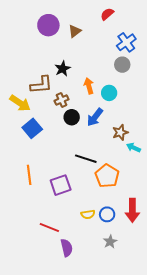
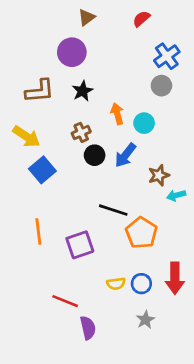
purple circle: (48, 25) -> (72, 52), moved
brown triangle: (75, 31) -> (87, 17), moved
brown L-shape: (41, 85) -> (40, 91), moved
cyan arrow: (133, 148) -> (176, 195), turned -40

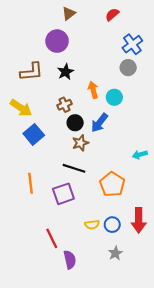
brown star: (159, 175) -> (80, 143), moved
black line: (113, 210) -> (74, 168), moved
red line: (65, 301) -> (52, 238), turned 42

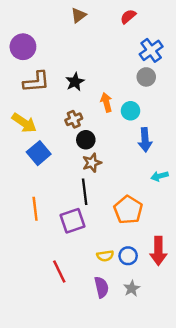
purple circle: (57, 41) -> (23, 47), moved
blue arrow: (99, 123) -> (145, 140), moved, turned -42
black line: (74, 168) -> (85, 192), turned 65
purple semicircle: (70, 260) -> (102, 287), moved

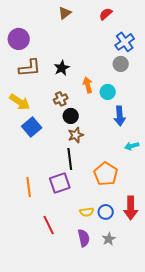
orange line: (35, 209) -> (29, 187), moved

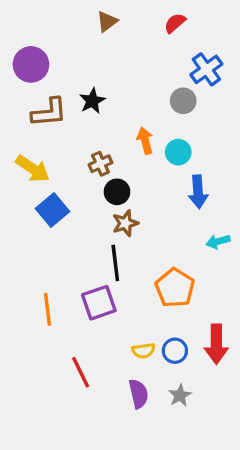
gray circle: (121, 64) -> (183, 101), moved
black star: (62, 68) -> (92, 101), moved

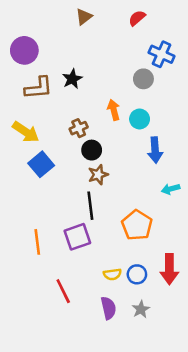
blue cross: (206, 69) -> (162, 54), turned -30

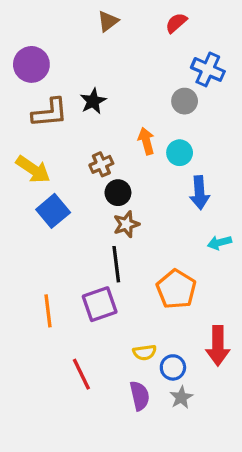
blue circle: (137, 274) -> (173, 367), moved

